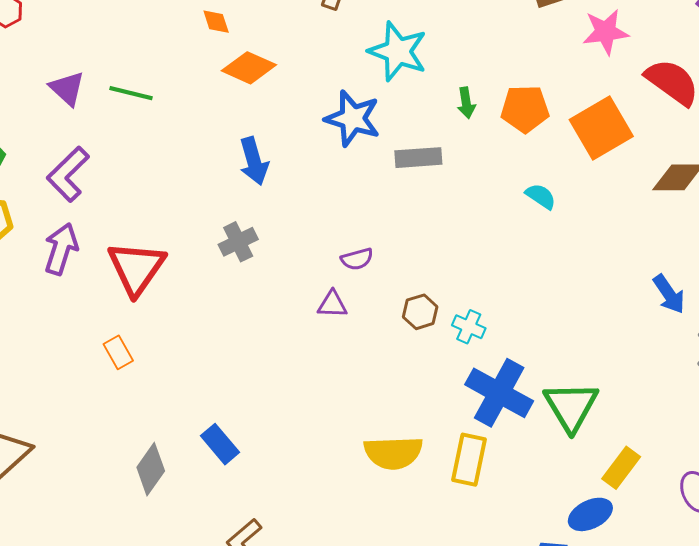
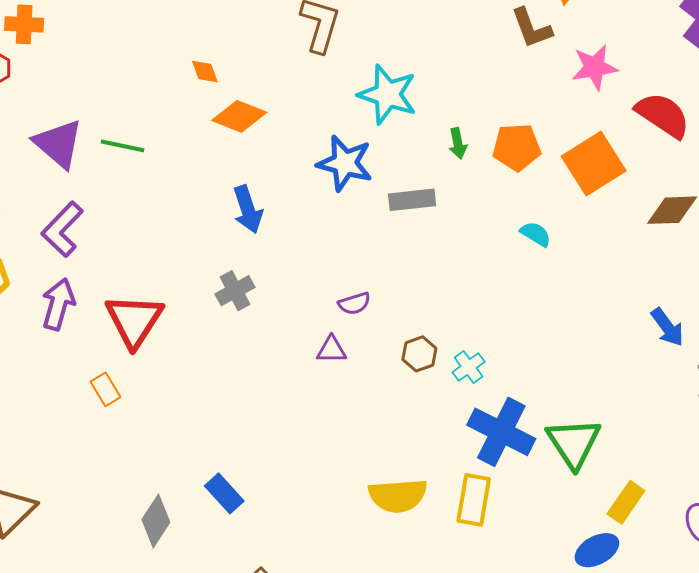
purple triangle: (67, 88) -> (58, 144), size x1.4
cyan cross: (469, 327) -> (469, 367), turned 32
orange rectangle: (118, 352) -> (105, 389), moved

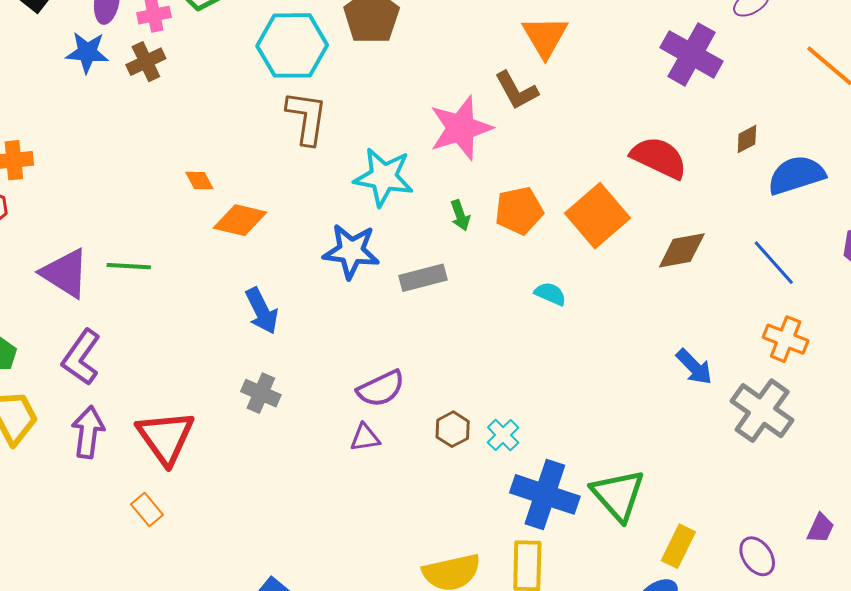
pink star: (595, 67) -> (461, 128), moved, size x1.4
gray cross: (235, 291) -> (261, 393), turned -30
purple semicircle: (354, 303) -> (381, 389), size x1.5

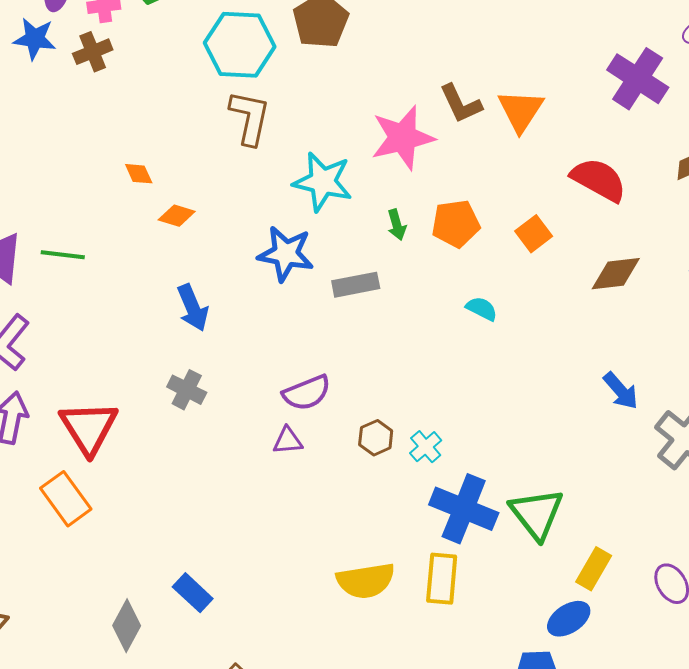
orange triangle: (545, 37) -> (521, 111), moved
orange square: (597, 216) -> (534, 234), size x0.6
orange diamond: (240, 220) -> (177, 216), size x0.7
orange rectangle: (147, 509) -> (66, 499), size x1.6

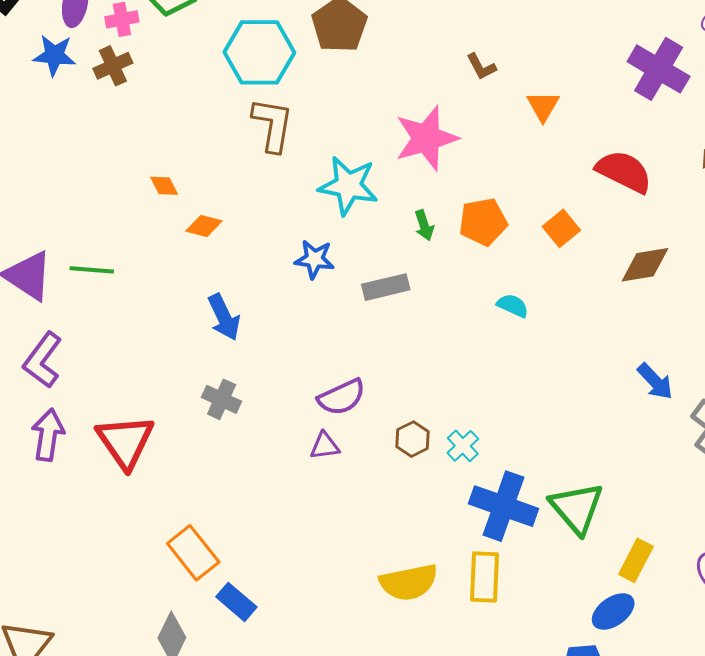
brown L-shape: (461, 104) -> (481, 67), moved, size x0.7
orange triangle: (521, 111) -> (543, 106), size x0.7
blue star: (286, 254) -> (315, 259), size x0.7
orange rectangle: (66, 499) -> (193, 553), moved

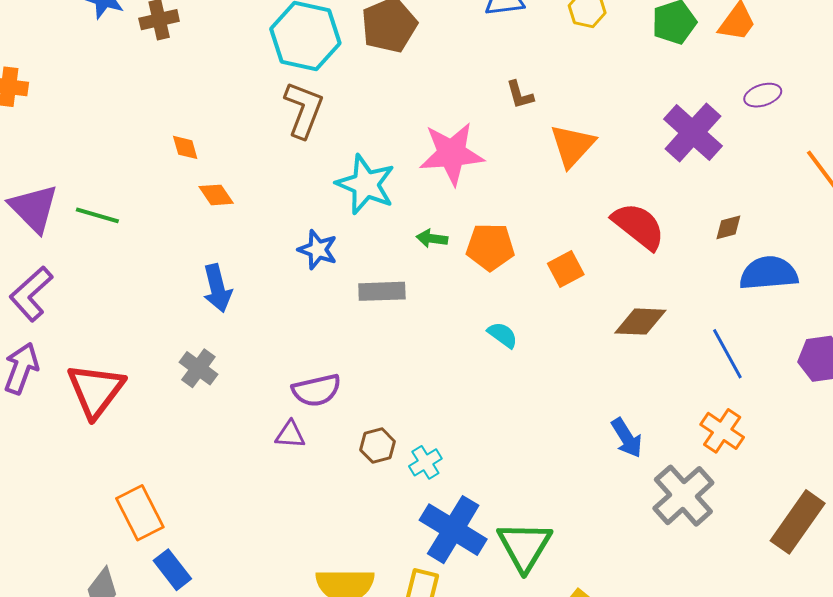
orange triangle: (543, 106) -> (572, 146), size x1.4
green arrow: (424, 225) -> (432, 239), turned 104
orange diamond: (204, 226) -> (216, 195), turned 30

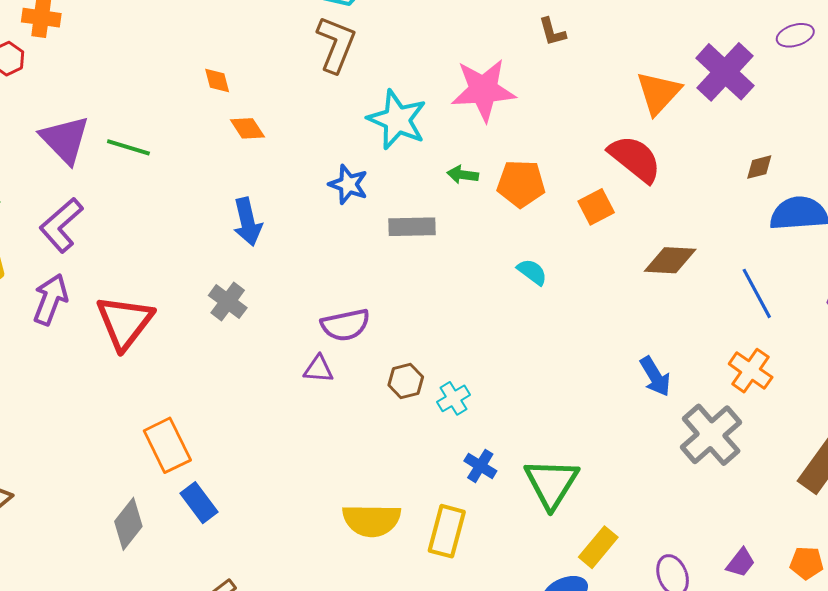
orange triangle: (572, 146) -> (658, 93), moved
red semicircle: (638, 226) -> (635, 159), moved
blue cross: (453, 530) -> (480, 466), size x0.5

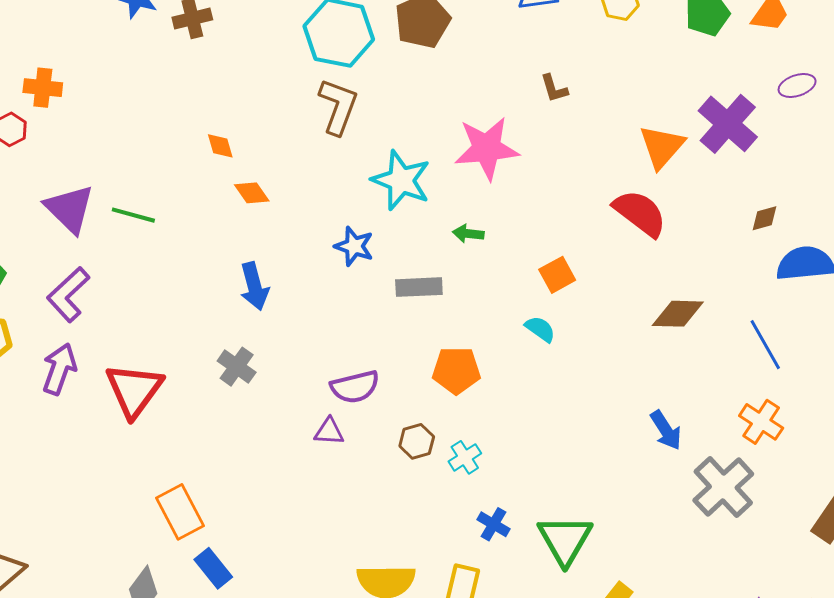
orange pentagon: (521, 184) -> (456, 370), moved
orange square: (596, 207) -> (557, 275), moved

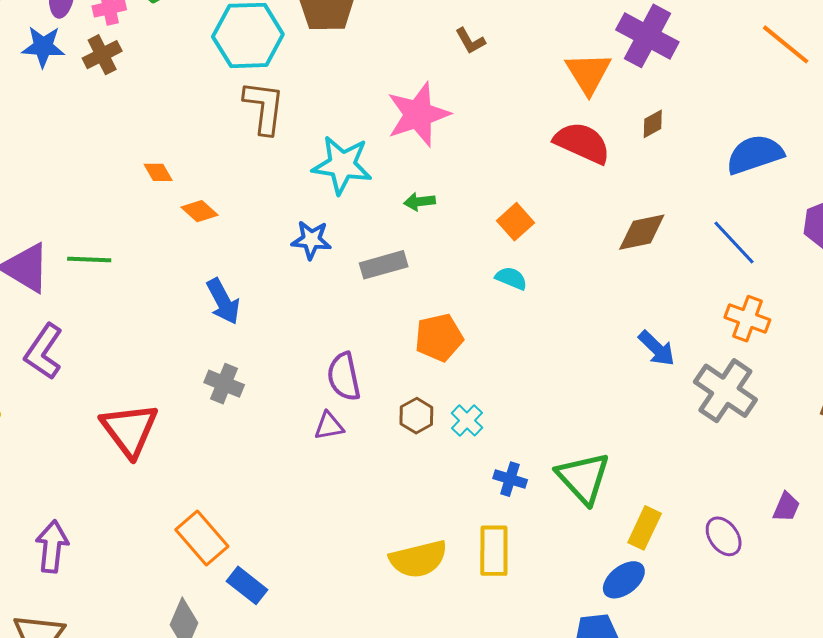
brown diamond: (765, 218) -> (653, 124), moved
purple arrow: (59, 369) -> (52, 547), moved
purple semicircle: (355, 387) -> (344, 377), turned 105

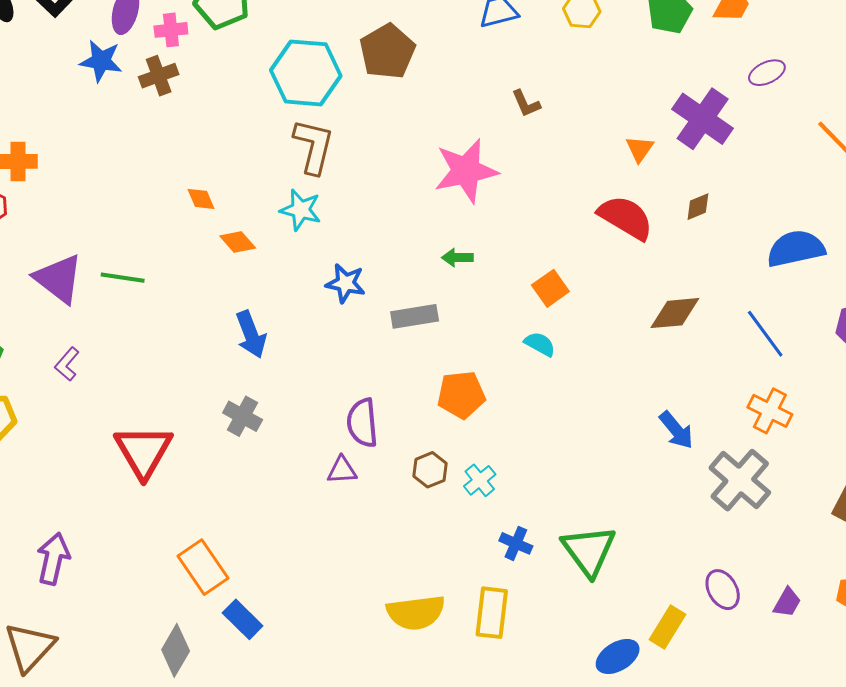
orange triangle: (588, 73) -> (640, 149), size x0.6
cyan star: (342, 165) -> (301, 210), moved, size x0.7
purple L-shape: (44, 352) -> (67, 364), size x0.6
yellow rectangle: (645, 528) -> (667, 627), moved
purple ellipse: (724, 536) -> (723, 590), moved

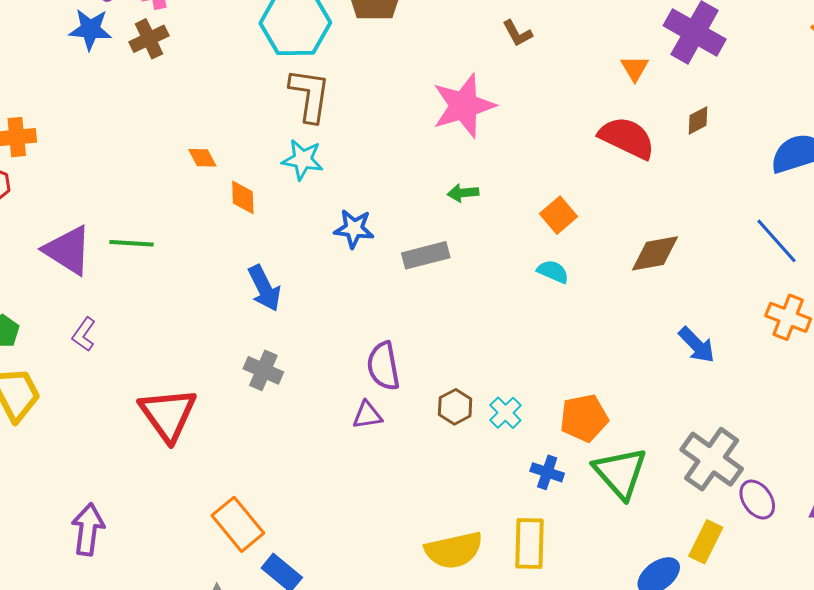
orange diamond: (238, 242) -> (243, 197), turned 45
brown diamond: (675, 313) -> (655, 253), moved
orange pentagon: (461, 395) -> (584, 418), moved
gray cross: (740, 480) -> (712, 459), moved

